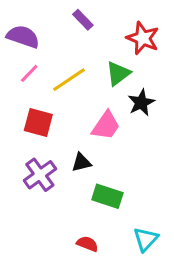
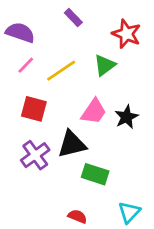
black star: (141, 103) -> (126, 117), moved
black triangle: (81, 162) -> (72, 144), size x1.6

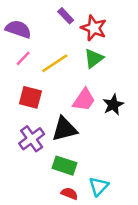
red star: (126, 34) -> (94, 28), moved
green rectangle: (95, 174) -> (65, 166), moved
cyan triangle: (129, 212) -> (99, 186), moved

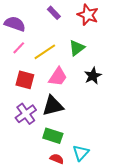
red star: (94, 28) -> (88, 15), moved
pink trapezoid: (84, 100) -> (58, 77), moved
black star: (113, 105) -> (93, 76), moved

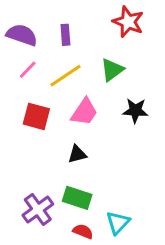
purple rectangle: (54, 13) -> (65, 35), moved, turned 40
black star: (93, 76) -> (135, 111), turned 30
black triangle: (53, 106) -> (77, 154), size x0.6
purple cross: (26, 114) -> (38, 210), moved

